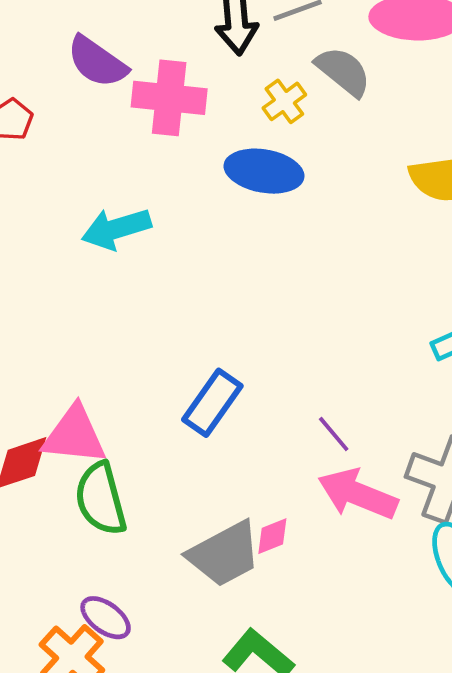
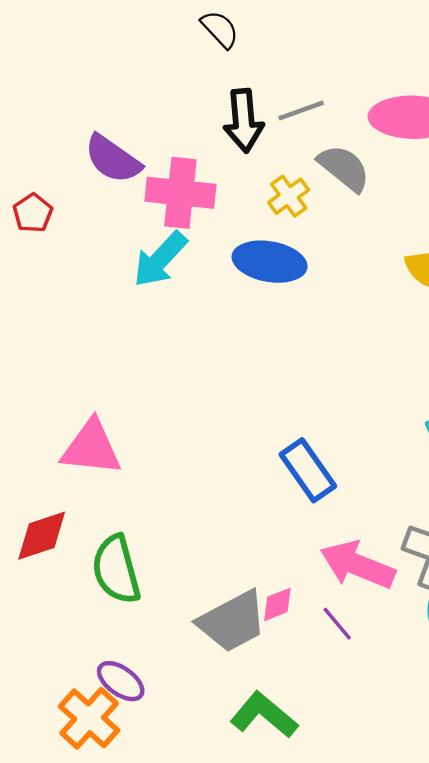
cyan arrow: (116, 229) -> (160, 259), moved, turned -30
blue rectangle: (212, 403) -> (308, 470), moved, turned -70
purple line: (334, 434) -> (337, 624), moved
pink triangle: (74, 435) -> (91, 448), moved

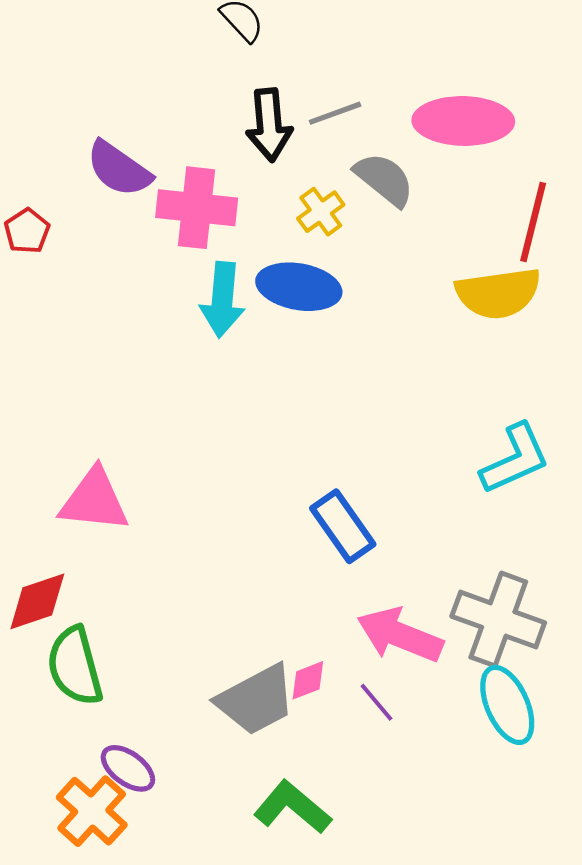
cyan arrow: (160, 259) -> (222, 300), moved, turned -38
green semicircle: (116, 569) -> (75, 666), moved

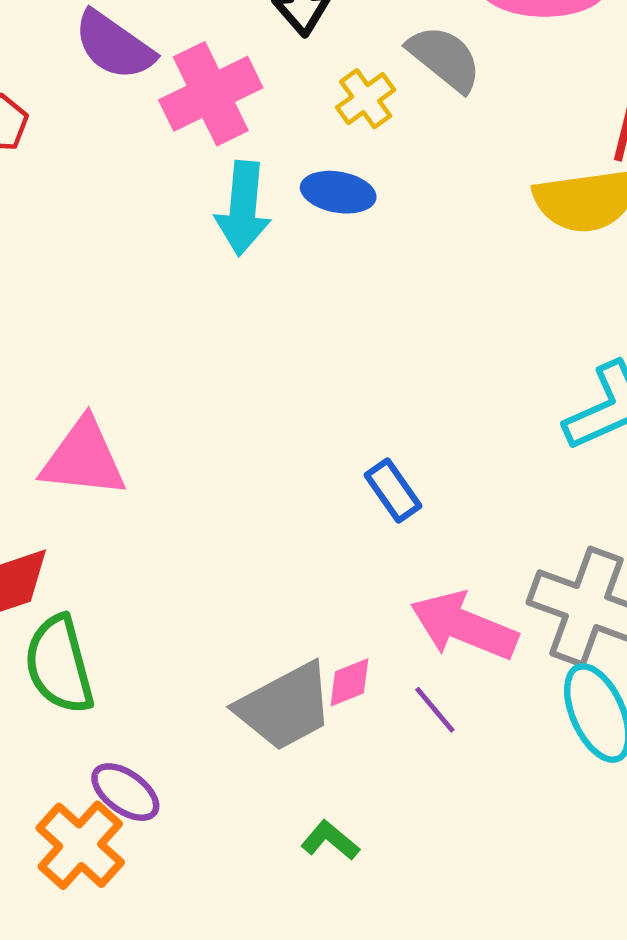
pink cross: (197, 208) -> (211, 94), turned -32
blue ellipse: (299, 287) -> (338, 192), size x0.7
blue rectangle: (343, 526) -> (393, 490), size x0.7
green L-shape: (292, 807) -> (330, 840), size x0.6

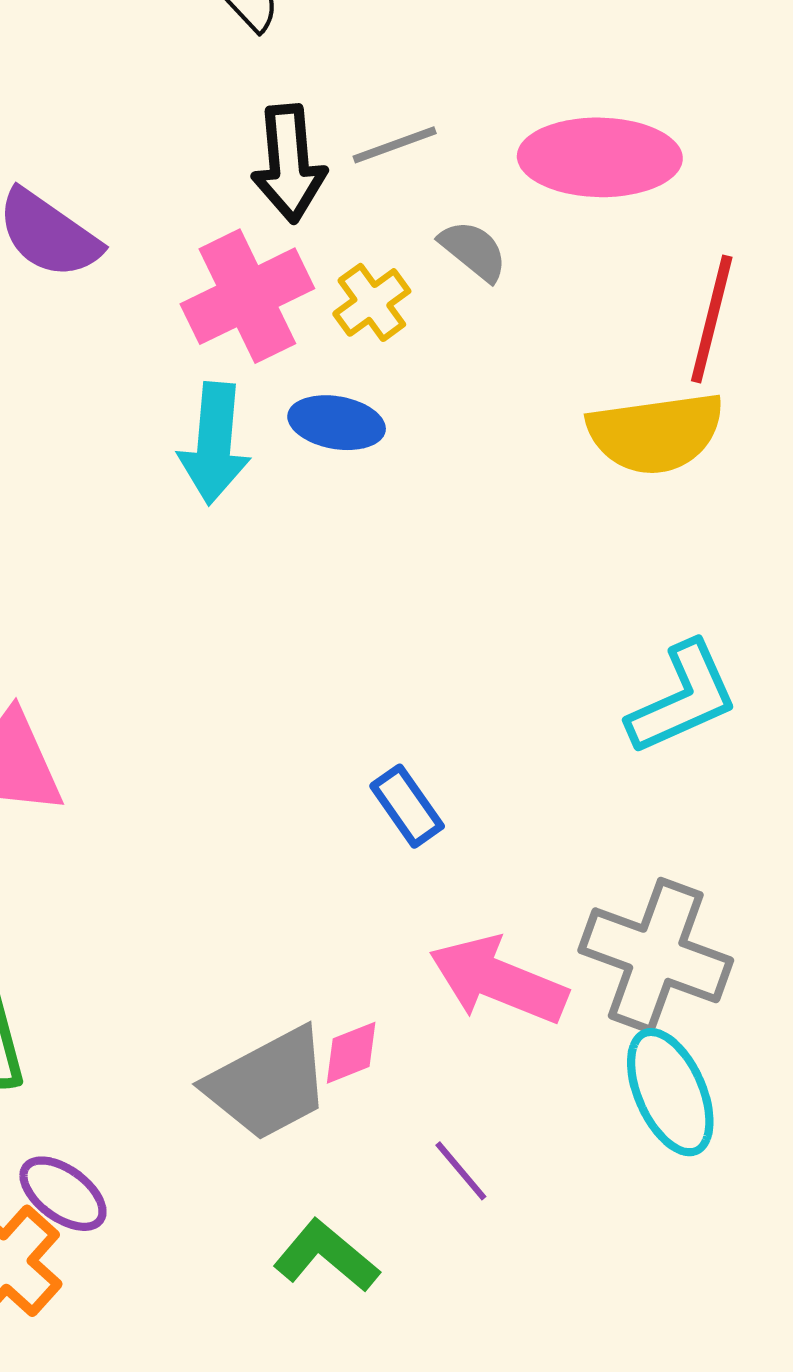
gray semicircle: (445, 58) -> (473, 251), size x0.7
pink cross: (211, 94) -> (247, 296), moved
purple line: (435, 710) -> (461, 1171), moved
green L-shape: (330, 840) -> (326, 1256), size x1.4

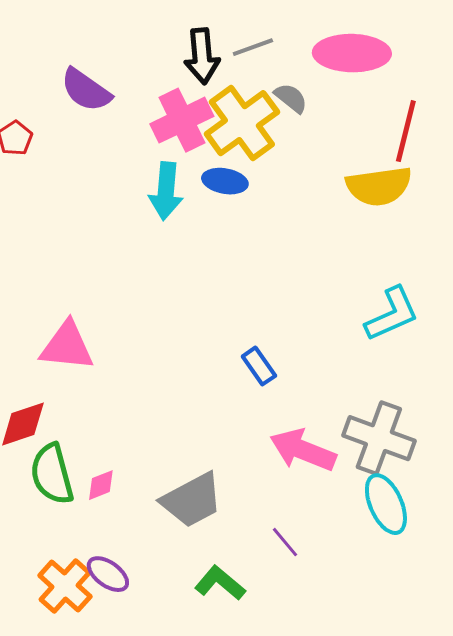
yellow cross: (372, 302) -> (242, 123), size x2.0
pink diamond: (351, 1053) -> (101, 485), moved
purple ellipse: (63, 1194) -> (108, 574), moved

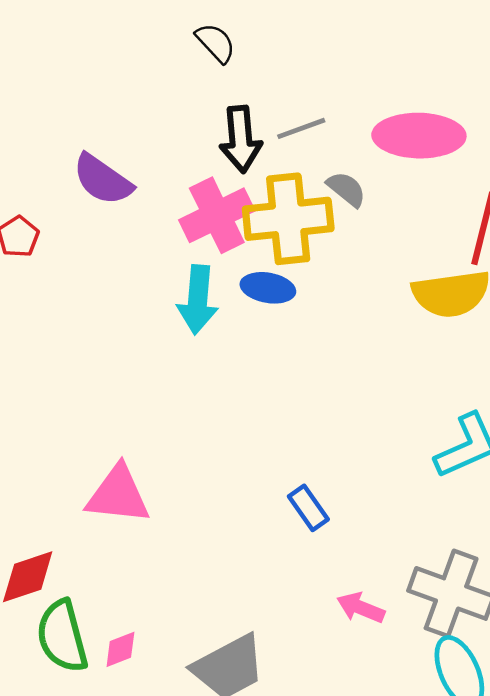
yellow cross: (242, 123) -> (288, 219), turned 30
pink triangle: (67, 346) -> (118, 495), moved
pink arrow: (303, 450) -> (361, 608), size x0.6

